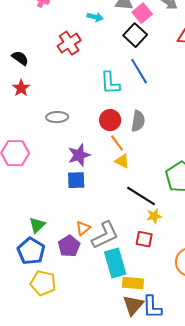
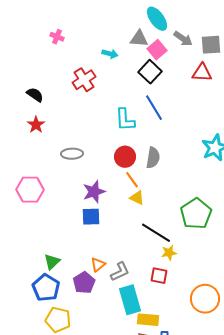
gray L-shape: (105, 235) -> (120, 272), size x0.7

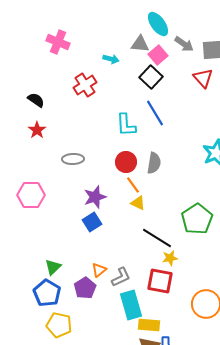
pink cross: (57, 37) -> (58, 42), size x1.6
red triangle: (202, 73) -> (203, 78), turned 45
blue square: (91, 217) -> (92, 222), turned -30
red square: (159, 276) -> (160, 281), size x1.5

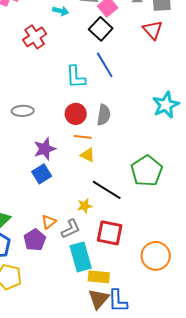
orange line: (133, 185) -> (83, 137), turned -48
yellow star: (170, 258) -> (85, 206), moved

